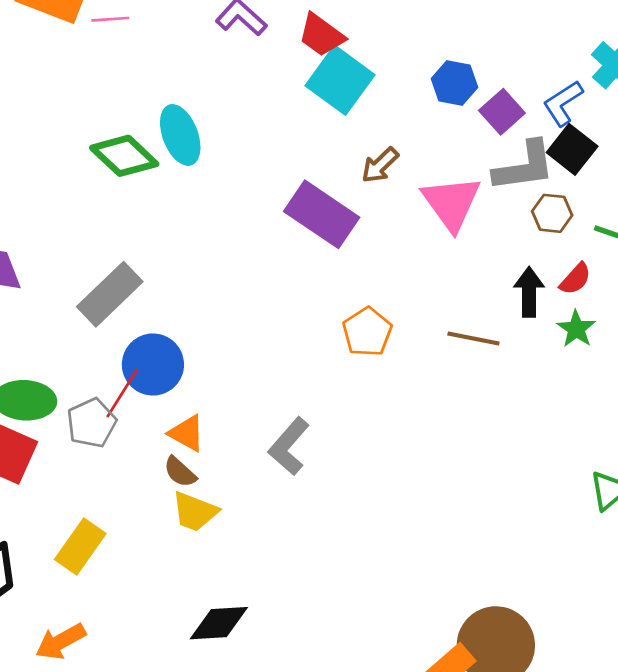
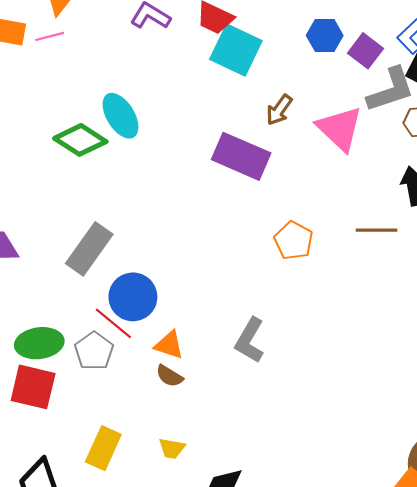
red line: (122, 393) -> (113, 323), turned -72
yellow trapezoid: (195, 512) -> (172, 448), moved, size x0.7

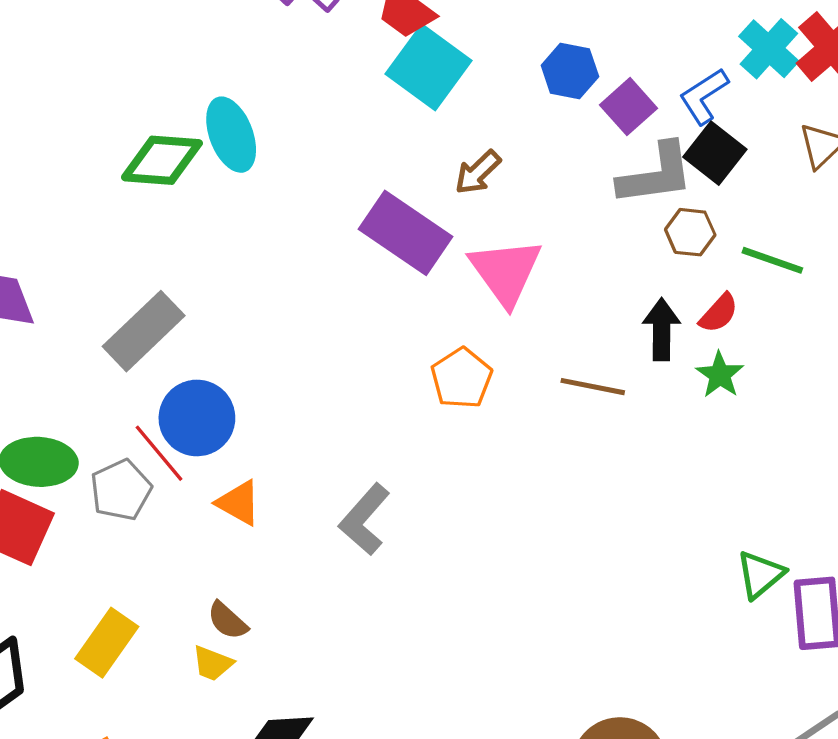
pink triangle: (340, 129) -> (506, 272), moved
green diamond: (80, 140) -> (162, 160), turned -39
brown semicircle: (169, 376) -> (227, 621), moved

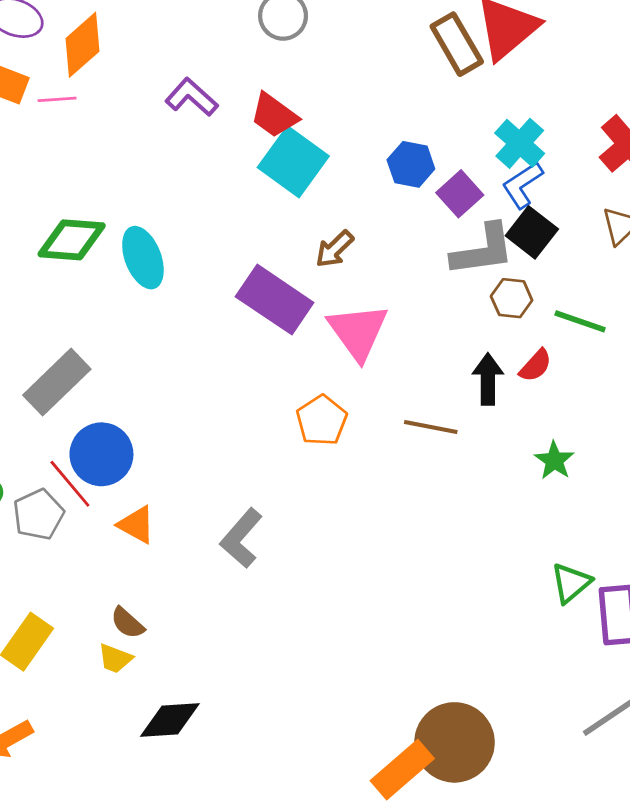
cyan cross: (769, 49) -> (520, 143), moved
cyan ellipse: (231, 135) -> (143, 258), moved
green star: (720, 375) -> (554, 460), moved

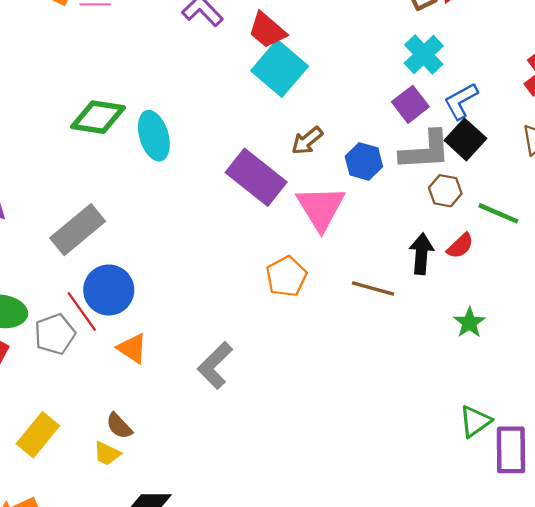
cyan cross: (520, 143) -> (424, 55), moved
blue hexagon: (411, 164) -> (364, 161), moved

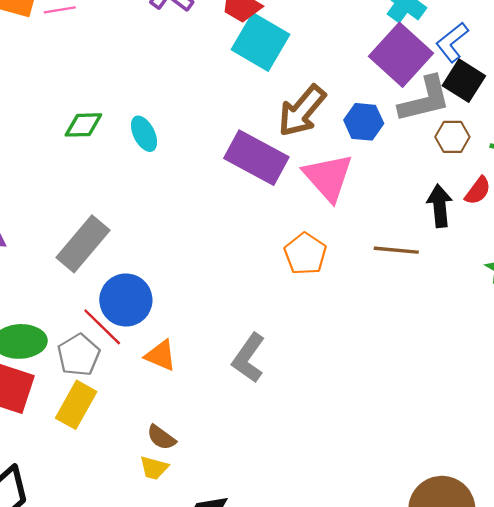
purple square: (410, 104) -> (401, 55), size x1.6
green diamond: (98, 117) -> (83, 125), size x0.7
cyan ellipse: (154, 136) -> (144, 134), size x0.7
brown arrow: (307, 141) -> (302, 111), size x1.6
yellow rectangle: (38, 435) -> (76, 405), moved

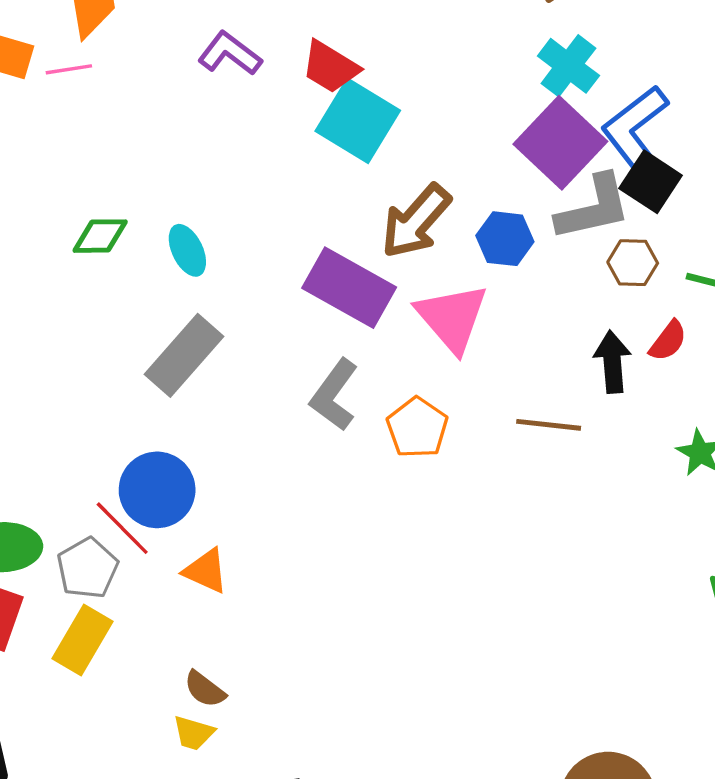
blue L-shape: (452, 42) -> (635, 126), size x1.4
gray rectangle: (83, 244) -> (184, 355), moved
gray L-shape: (249, 358) -> (334, 395), moved

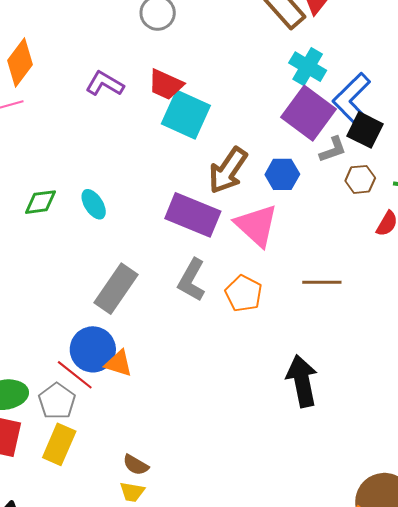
gray L-shape: (593, 208) -> (333, 150), size x0.6
gray rectangle: (184, 355) -> (116, 289), moved
black arrow: (612, 362) -> (302, 381), moved, size x1.4
orange triangle: (206, 571) -> (118, 363), moved

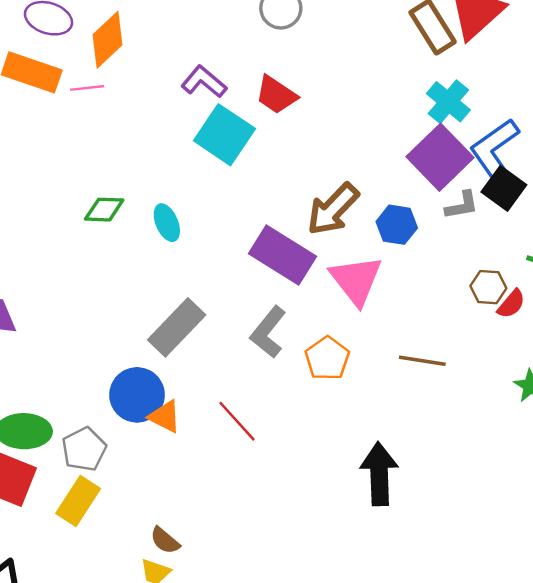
cyan square: (186, 115) -> (224, 135), moved
brown hexagon: (360, 179) -> (488, 287), moved
red line: (75, 375) -> (237, 421), moved

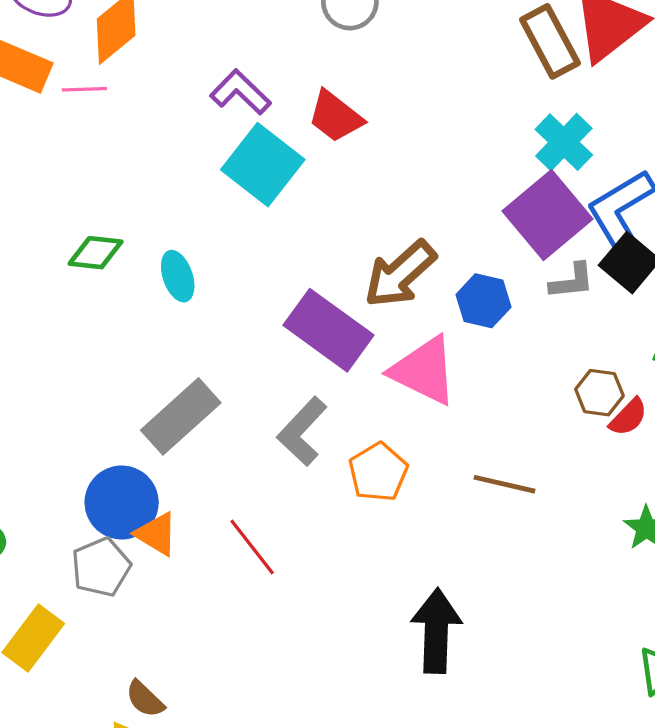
pink triangle: (356, 280) -> (424, 371), turned -30
gray pentagon: (84, 449) -> (101, 567), moved

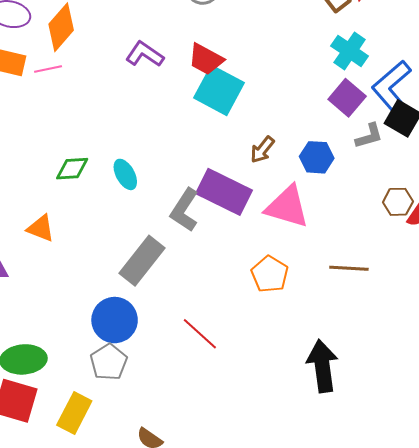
cyan square: (263, 165) -> (219, 90), moved
purple square: (547, 215) -> (347, 98), size x0.7
brown arrow: (400, 274) -> (262, 150), size x0.6
gray L-shape: (302, 431) -> (184, 210), moved
orange triangle: (156, 534) -> (41, 228), moved

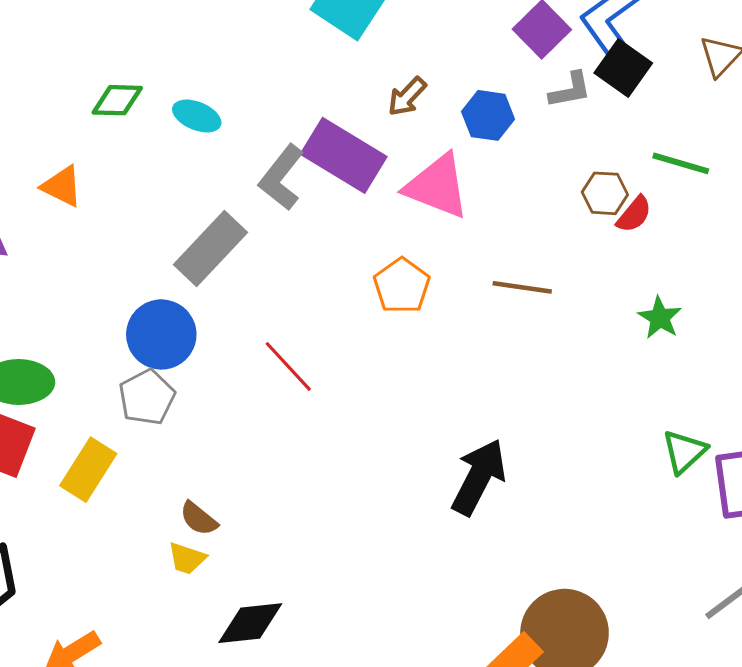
cyan ellipse: (125, 174) -> (197, 116), turned -44
black arrow: (322, 366) -> (479, 477), moved, turned 30

